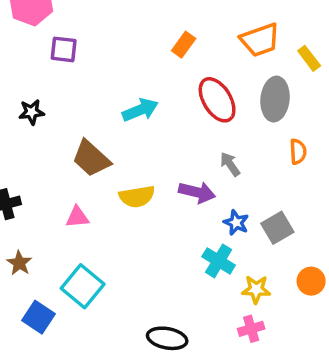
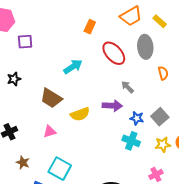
yellow star: (256, 289) -> (163, 145), moved

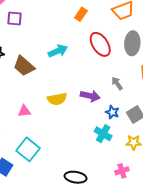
gray arrow: (127, 87) -> (117, 83), moved
brown trapezoid: (51, 98) -> (24, 66), moved

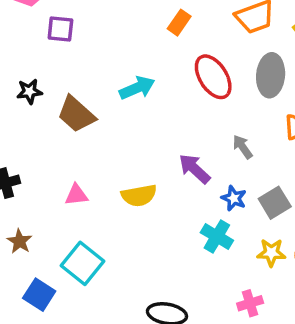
purple arrow: (90, 96) -> (194, 169), turned -150
yellow semicircle: (57, 99) -> (139, 195), moved

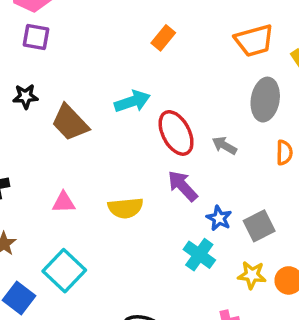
orange rectangle: (179, 23) -> (163, 38), moved
purple square: (60, 29) -> (36, 37), moved
red ellipse: (213, 77) -> (176, 133), moved
gray arrow: (243, 147) -> (224, 145), moved, turned -30

